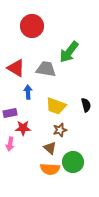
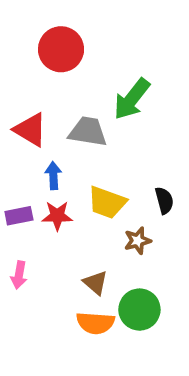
red star: (23, 128) -> (57, 216), moved
brown star: (60, 130) -> (138, 241), moved

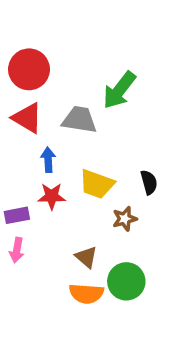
red circle: (61, 49) -> (29, 69), moved
purple rectangle: (19, 216) -> (17, 215), moved

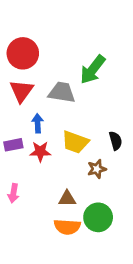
red triangle: (27, 118) -> (21, 91), turned 35
purple rectangle: (17, 215) -> (13, 145), moved
brown triangle: (86, 257) -> (67, 199), turned -42

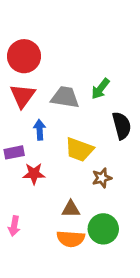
green arrow: (93, 69) -> (100, 89), moved, size x0.7
black semicircle: (116, 141) -> (122, 126), moved, size x1.4
red star: (40, 151) -> (34, 174), moved
pink arrow: (13, 193) -> (14, 226), moved

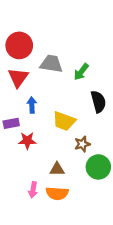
gray trapezoid: (65, 97) -> (51, 64), moved
pink arrow: (14, 226) -> (33, 190), moved
green circle: (103, 229) -> (98, 167), moved

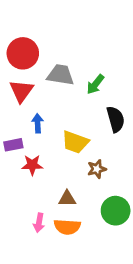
green circle: (98, 167) -> (116, 211), moved

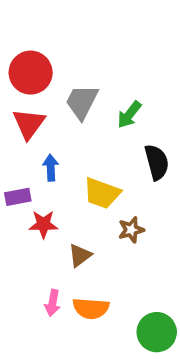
gray trapezoid: (60, 75) -> (82, 102), turned -72
brown triangle: (67, 199) -> (80, 255), moved, turned -36
green circle: (116, 211) -> (157, 332), moved

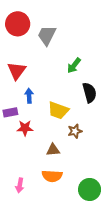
red circle: (31, 73) -> (18, 24), moved
gray trapezoid: (82, 102) -> (47, 35), moved
brown triangle: (80, 255) -> (53, 150), moved, turned 32
pink arrow: (53, 303) -> (20, 185), moved

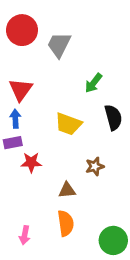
blue arrow: (29, 96) -> (15, 119), moved
yellow trapezoid: (58, 110) -> (68, 124), moved
orange semicircle: (52, 176) -> (66, 223), turned -102

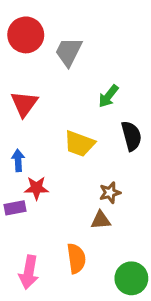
blue arrow: (15, 119) -> (18, 160), moved
purple rectangle: (13, 143) -> (15, 208), moved
brown triangle: (67, 190) -> (101, 220), moved
pink arrow: (25, 235) -> (29, 272), size x1.5

